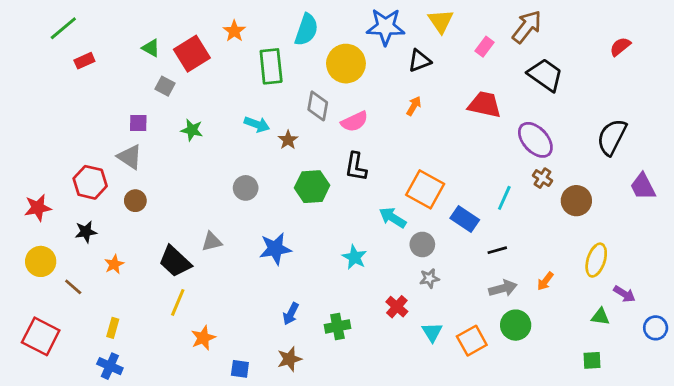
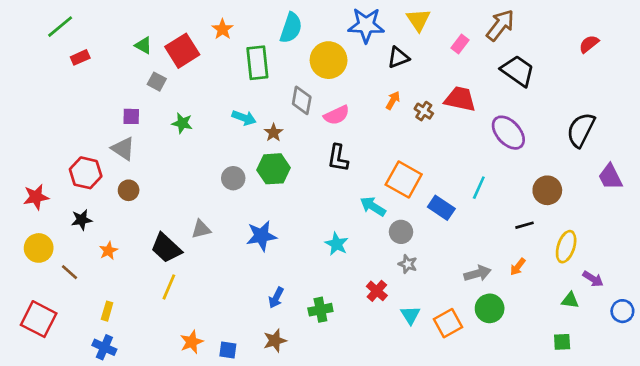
brown cross: (542, 178) -> (424, 111), moved
green hexagon: (312, 187) -> (273, 169), moved
black line: (497, 250) -> (524, 225), moved
gray star: (429, 278) -> (408, 264), turned 30
orange star: (203, 338) -> (192, 342), moved

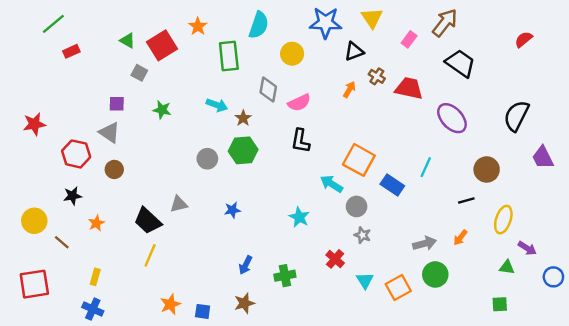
yellow circle: (329, 60) -> (292, 54), size x0.7
brown cross: (424, 111) -> (377, 76), moved
red star: (36, 197) -> (34, 124), moved
blue star: (261, 236) -> (232, 210), size x0.6
red square: (39, 319) -> (34, 284), turned -36

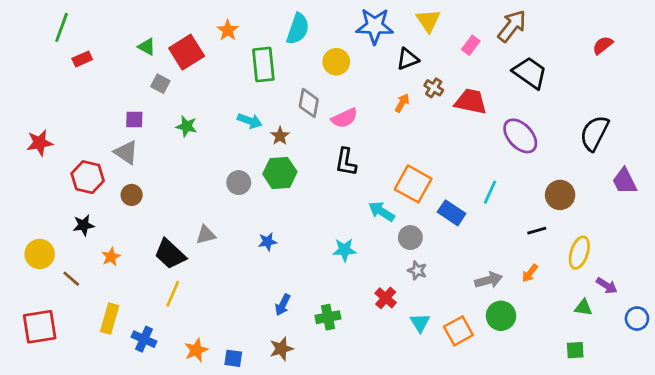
green line: (53, 24) -> (62, 27), turned -30
cyan star: (299, 217) -> (344, 250), turned -30
yellow rectangle: (95, 277) -> (110, 319), size x1.5
blue cross: (93, 309) -> (144, 339), moved

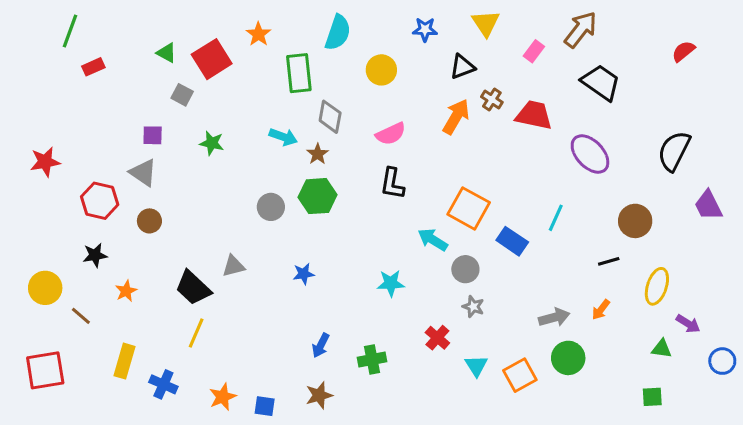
blue star: (375, 26) -> (425, 29), size x0.6
gray diamond: (309, 103) -> (330, 117), moved
orange arrow: (402, 103) -> (456, 117), size x1.6

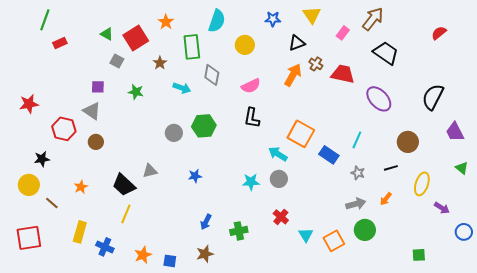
brown star: (318, 154) -> (160, 63), moved
black star: (95, 255) -> (42, 159), moved
gray circle: (465, 269) -> (279, 179), moved
gray star: (473, 307) -> (358, 173), moved
green triangle: (662, 349) -> (462, 168), moved, turned 32

